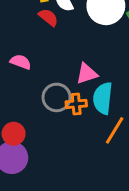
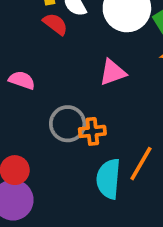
pink triangle: (87, 74) -> (113, 72), moved
cyan semicircle: (103, 98) -> (108, 179), moved

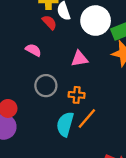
pink semicircle: (22, 80) -> (33, 50), moved
orange cross: (92, 131) -> (77, 95), moved

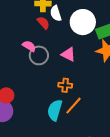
pink triangle: (79, 59) -> (68, 54), turned 35
gray circle: (46, 86) -> (39, 55), moved

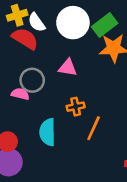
red semicircle: (43, 23) -> (25, 39), size x1.5
pink semicircle: (29, 46) -> (20, 94), moved
cyan semicircle: (55, 110) -> (48, 132), moved

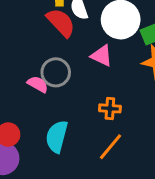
pink triangle: (68, 68) -> (102, 56), moved
orange cross: (76, 107) -> (110, 108), moved

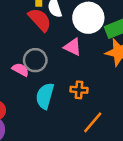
cyan semicircle: (57, 137) -> (45, 96), moved
orange line: (111, 147) -> (93, 122), moved

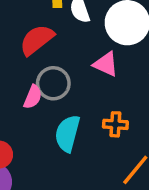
red semicircle: (40, 20) -> (37, 40), moved, turned -85
pink semicircle: (21, 70) -> (33, 97), turned 84

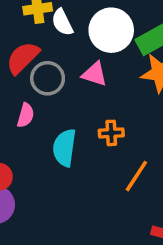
gray circle: (53, 83) -> (48, 78), moved

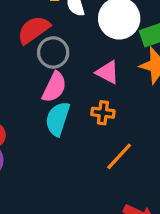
pink triangle: (95, 74) -> (108, 72), moved
pink semicircle: (26, 115) -> (54, 87), moved, size x1.4

